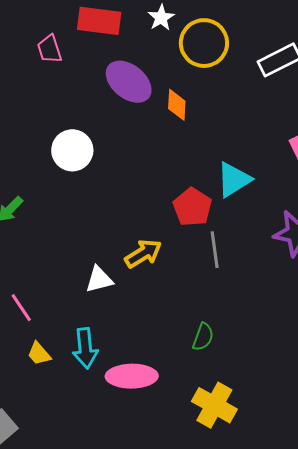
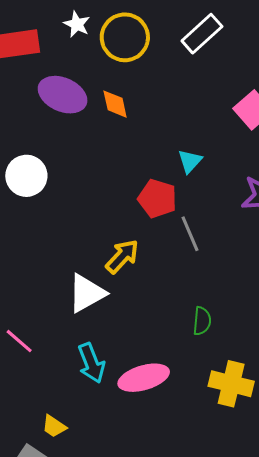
cyan triangle: (234, 180) -> (190, 161), size x0.7
white triangle: (99, 279) -> (87, 293), size x1.4
yellow trapezoid: (39, 354) -> (54, 426), moved

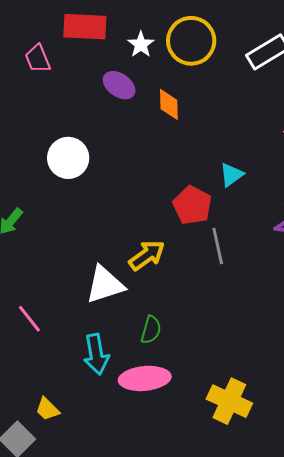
white star: (77, 24) -> (141, 44), moved
purple ellipse: (63, 95) -> (119, 85), size x0.7
green semicircle: (202, 321) -> (151, 330), moved

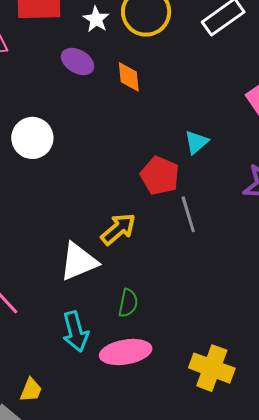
yellow trapezoid: (47, 409) -> (31, 390), turned -108

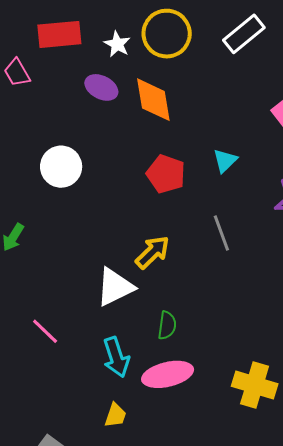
orange diamond: (129, 77) -> (153, 100), size x1.5
red pentagon: (160, 176) -> (166, 174), moved
yellow trapezoid: (31, 390) -> (115, 415), moved

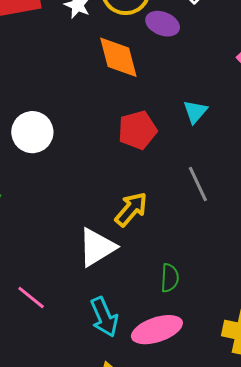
purple ellipse: (101, 87) -> (163, 24), moved
red pentagon: (166, 174) -> (137, 130), turned -30
green semicircle: (167, 325) -> (170, 278), moved

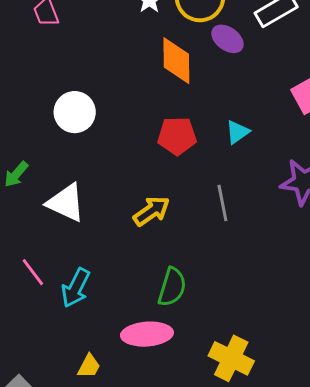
white triangle: (97, 247) -> (66, 203), moved, turned 42
green semicircle: (170, 278) -> (172, 287), size x1.4
cyan arrow: (104, 317) -> (76, 288), moved, turned 36

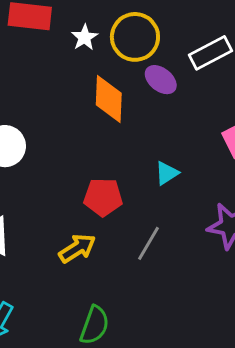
red pentagon: (177, 136) -> (103, 197), moved
gray line: (222, 203) -> (149, 243), turned 39

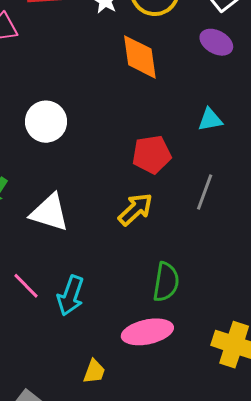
purple ellipse: (161, 80) -> (216, 42), moved
cyan triangle: (167, 173) -> (210, 120), turned 32

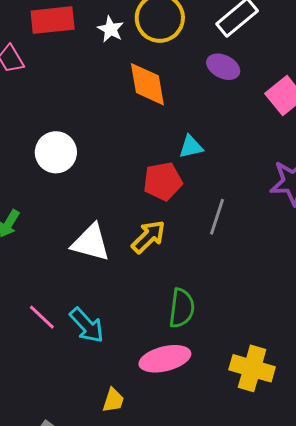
cyan triangle: (210, 120) -> (191, 147), moved
white triangle: (49, 213) -> (91, 243), moved
cyan arrow: (71, 296) -> (87, 325), turned -60

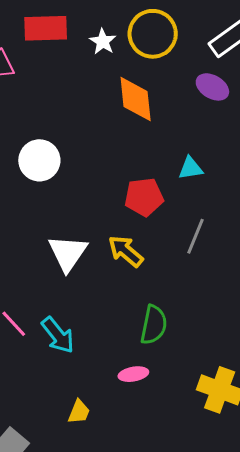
cyan triangle: (191, 147) -> (191, 168), moved
yellow arrow: (148, 237) -> (126, 251), turned -99
white triangle: (91, 243) -> (68, 253), turned 45
pink ellipse: (165, 359) -> (133, 374), size x0.6

